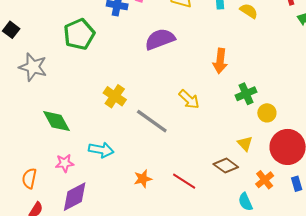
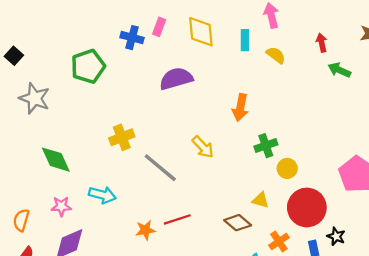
yellow cross: (115, 96) -> (122, 137), turned 30
yellow triangle: (245, 144) -> (261, 200), turned -35
red line: (184, 181) -> (177, 219), moved, turned -55

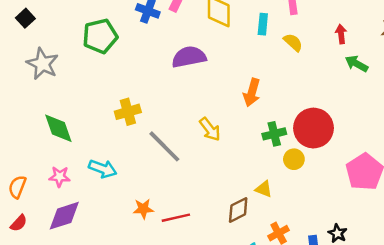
red circle: (307, 207) -> (313, 128), moved
red line: (177, 219) -> (176, 218), moved
brown diamond: (238, 223) -> (238, 210), turned -72

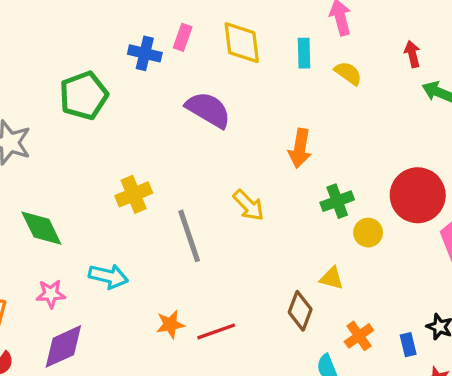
purple semicircle: (189, 57) -> (208, 110), turned 48
red circle: (313, 128) -> (418, 195), moved
gray line: (164, 146) -> (189, 236), turned 33
brown diamond: (238, 210) -> (300, 311), turned -36

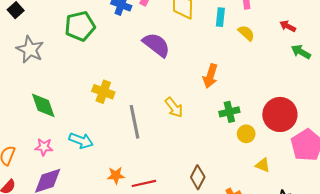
red arrow: (412, 54) -> (288, 26), turned -56
yellow cross: (134, 194) -> (103, 92), turned 35
yellow triangle: (332, 278) -> (263, 165), moved

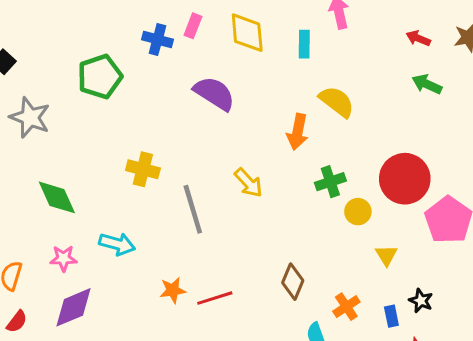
red arrow: (288, 26) -> (418, 38), moved
yellow semicircle: (246, 33) -> (337, 102), moved, size x1.4
yellow triangle: (263, 165) -> (386, 255), turned 42

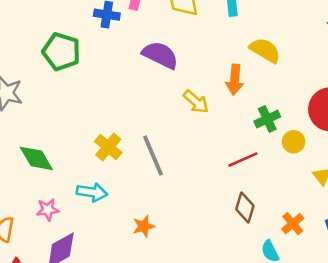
green pentagon: (100, 77) -> (61, 52), turned -30
yellow cross: (143, 169) -> (108, 147), moved, turned 32
yellow arrow: (248, 183) -> (196, 102), moved
red line: (215, 298) -> (243, 160), moved

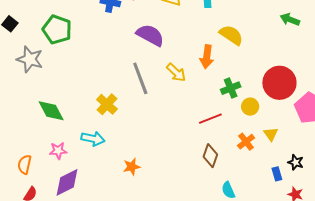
green pentagon: (61, 52) -> (57, 30), moved
gray line: (153, 156) -> (140, 78), moved
orange cross: (293, 224) -> (246, 142), moved

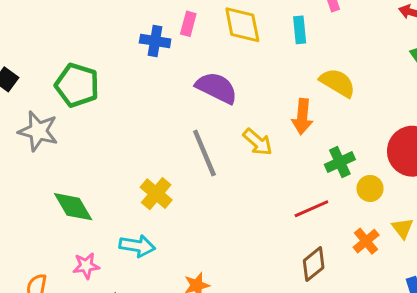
brown diamond: (210, 156) -> (314, 264), turned 35

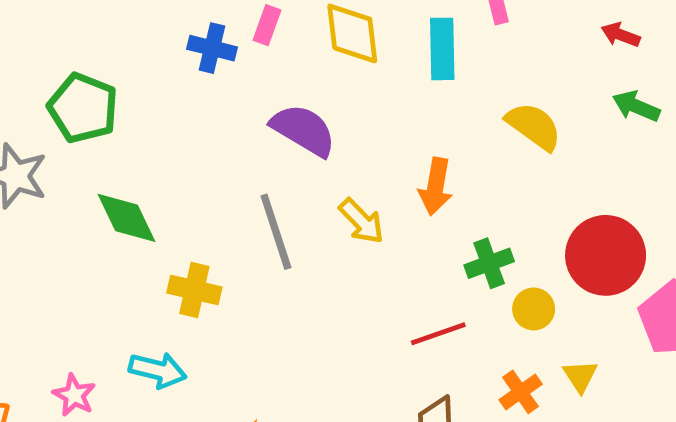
cyan rectangle: (300, 30) -> (442, 49), size x1.4
yellow semicircle: (338, 83) -> (534, 126), moved
yellow cross: (156, 194) -> (194, 290), turned -32
green diamond: (73, 207) -> (127, 218), moved
pink star: (86, 266) -> (74, 395), turned 30

